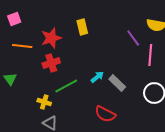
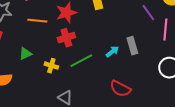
green triangle: (10, 79) -> (25, 54), turned 40
gray rectangle: (117, 83) -> (132, 46), moved, turned 30
yellow cross: (44, 102) -> (51, 66), moved

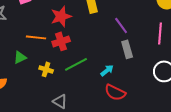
purple line: (148, 13) -> (121, 25), moved
orange line: (37, 21) -> (36, 37), moved
cyan arrow: (112, 52) -> (107, 70), moved

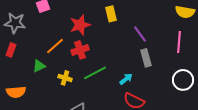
orange line: (36, 37) -> (55, 46), turned -48

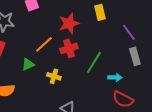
green line: (95, 73) -> (94, 62), moved, turned -30
cyan arrow: (126, 79) -> (115, 77), turned 40

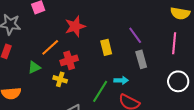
yellow rectangle: (100, 12) -> (106, 47), moved
red cross: (69, 48) -> (69, 60), moved
green line: (94, 62) -> (100, 91), moved

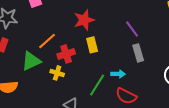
red star: (75, 26) -> (84, 20), moved
yellow rectangle: (106, 47) -> (92, 45), moved
green triangle: (34, 67) -> (31, 61), size x1.5

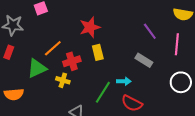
purple line: (132, 29) -> (150, 31), moved
gray rectangle: (138, 53) -> (144, 60), turned -42

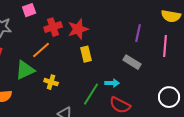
purple line: (150, 31) -> (138, 33), turned 48
red cross: (72, 61) -> (53, 27), moved
white circle: (181, 82) -> (169, 97), moved

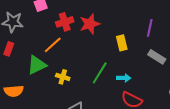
yellow rectangle: (86, 54) -> (122, 43), moved
gray rectangle: (132, 62) -> (157, 57), moved
green line: (91, 94) -> (100, 73), moved

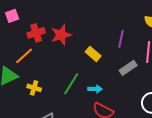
yellow rectangle: (122, 43) -> (93, 54), turned -35
gray rectangle: (157, 57) -> (128, 68), turned -66

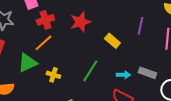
red cross: (36, 33) -> (45, 20), moved
gray rectangle: (128, 68) -> (147, 73), moved, turned 54
cyan arrow: (95, 89) -> (123, 75), moved

